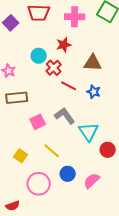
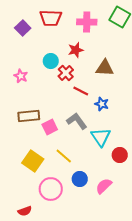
blue star: (94, 92) -> (102, 104), moved
brown rectangle: (17, 98) -> (29, 116), moved
yellow square: (21, 156) -> (33, 161), size x1.5

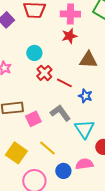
red star: (76, 50) -> (69, 36), moved
red cross: (66, 73) -> (44, 73), moved
pink semicircle: (104, 186) -> (84, 164), moved, turned 36

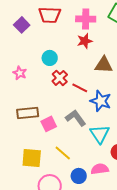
blue star: (85, 96) -> (101, 101), size x1.5
yellow square: (16, 153) -> (32, 158), turned -30

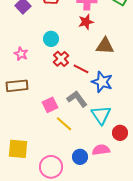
brown rectangle: (28, 113) -> (17, 86), moved
yellow line: (63, 153) -> (64, 124), moved
yellow square: (32, 158) -> (18, 149), moved

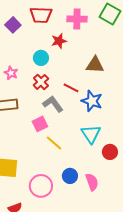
red star: (86, 22) -> (59, 41), moved
red cross: (61, 59) -> (41, 82), moved
gray L-shape: (77, 99) -> (53, 104), moved
pink semicircle: (101, 150) -> (92, 182), moved, turned 78

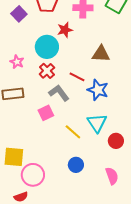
cyan circle: (41, 58) -> (47, 47), size x1.5
yellow line: (54, 143) -> (73, 132), moved
pink semicircle: (92, 182) -> (112, 176), moved
pink circle: (41, 186) -> (33, 175), moved

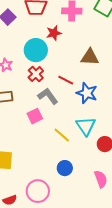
pink circle: (33, 175) -> (38, 191), moved

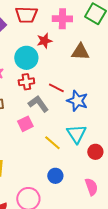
brown triangle: (90, 57) -> (80, 52), moved
red cross: (36, 74) -> (26, 82), turned 35

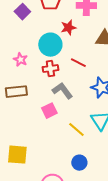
red line: (56, 88) -> (78, 63), moved

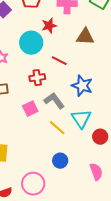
red cross: (50, 69) -> (37, 78), moved
gray L-shape: (62, 91) -> (54, 101), moved

